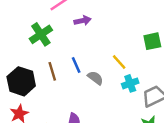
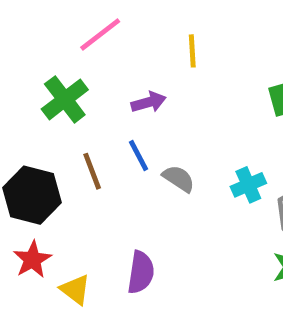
purple arrow: (83, 21) -> (149, 102), moved
yellow line: (119, 62) -> (192, 51), moved, turned 42

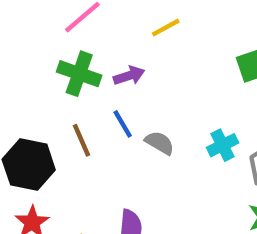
yellow line: (192, 51) -> (166, 28), turned 68
green cross: (65, 99) -> (79, 74), moved, turned -30

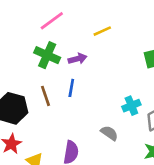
blue line: (123, 124) -> (71, 88), turned 36
gray semicircle: (160, 143) -> (109, 133), moved

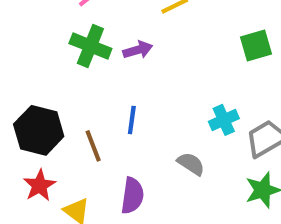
blue line: (71, 88) -> (132, 120), moved
brown line: (46, 96) -> (93, 146), moved

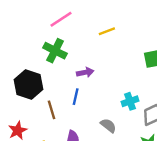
purple arrow: (138, 50) -> (85, 72), moved
black hexagon: (39, 130) -> (28, 85), moved

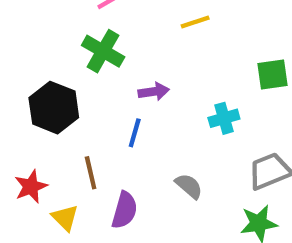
cyan cross: (130, 101) -> (224, 118), moved
brown line: (51, 110) -> (91, 173), moved

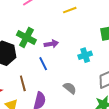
green cross: (103, 51) -> (26, 37), moved
blue line: (135, 133) -> (43, 64), turned -40

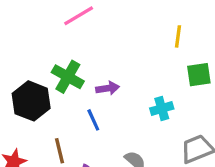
yellow line: (70, 10) -> (178, 36), moved, turned -64

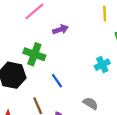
purple arrow: (108, 88) -> (60, 29), moved

